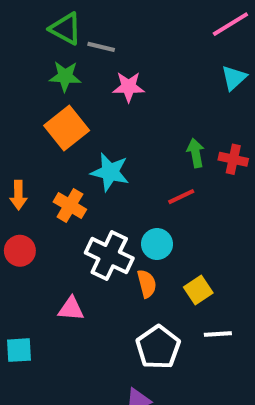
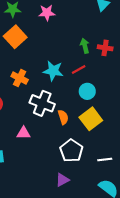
cyan star: (110, 172) -> (53, 71), moved
cyan circle: (157, 244) -> (87, 91), moved
yellow square: (198, 290) -> (91, 119), size x1.5
white line: (218, 334) -> (105, 159), moved

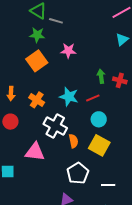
pink star: (47, 13) -> (68, 51), moved
yellow square: (91, 119) -> (99, 145), turned -30
pink triangle: (24, 133) -> (35, 152), size x1.5

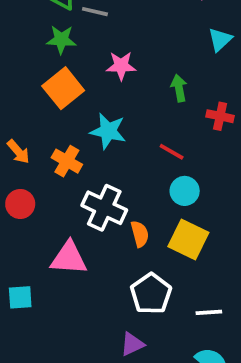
green arrow: (101, 76) -> (179, 88), moved
orange arrow: (11, 94) -> (18, 152), turned -40
cyan star: (69, 97) -> (108, 131), moved
red line: (93, 98) -> (172, 152), turned 56

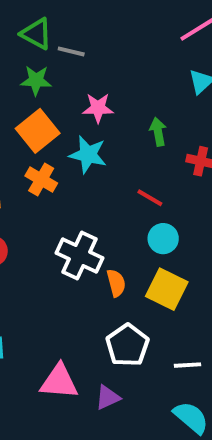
cyan star: (108, 131) -> (88, 155), moved
orange cross: (67, 161) -> (41, 179), moved
pink triangle: (69, 258) -> (59, 382), moved

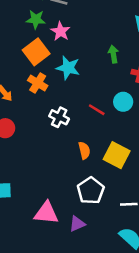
pink star: (98, 108) -> (60, 31), moved, turned 30
red line: (150, 198) -> (97, 110), moved
cyan circle: (163, 239) -> (123, 102), moved
white cross: (80, 256) -> (59, 117), moved, size x0.7

